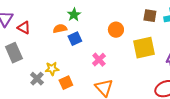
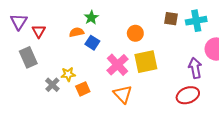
red triangle: (24, 28) -> (39, 31), turned 32
blue square: (75, 39) -> (92, 43), turned -32
yellow square: (144, 48) -> (146, 62), moved
pink cross: (99, 60) -> (117, 65), size x1.5

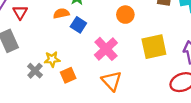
yellow square: (146, 62) -> (154, 47), moved

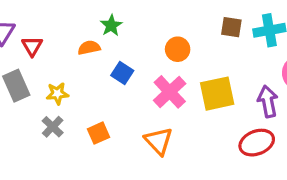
blue square: (78, 25) -> (122, 73), moved
pink cross: (106, 49) -> (170, 92), moved
yellow star: (52, 59) -> (57, 94), moved

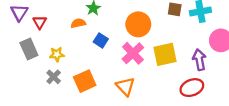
orange circle: (178, 49) -> (138, 24), size x1.5
orange square: (99, 133) -> (85, 81), size x1.5

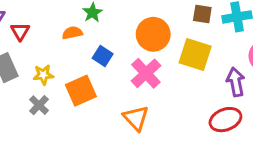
yellow square: (165, 54) -> (195, 55), moved, turned 30
orange square: (85, 81) -> (81, 91), moved

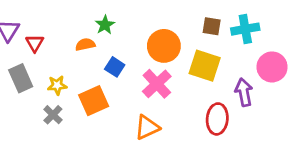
orange triangle: (136, 118) -> (147, 127), turned 48
red ellipse: (225, 120) -> (217, 119), moved, turned -64

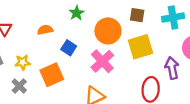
green star: (105, 25) -> (77, 13), moved
brown square: (212, 26) -> (137, 15), moved
yellow square: (205, 66) -> (141, 47), turned -35

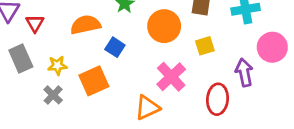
orange semicircle: (45, 30) -> (85, 25), size x1.5
yellow square: (141, 47) -> (205, 46), size x0.6
pink cross: (102, 61) -> (171, 77), moved

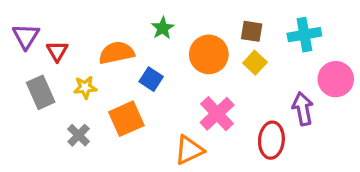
yellow square: (205, 46) -> (255, 63), moved, turned -30
yellow star: (57, 65) -> (85, 87), moved

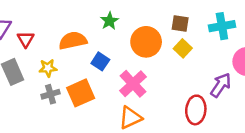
purple arrow: (303, 109) -> (221, 85), turned 45
pink cross: (217, 114) -> (133, 84), moved
gray cross: (79, 135) -> (51, 94), moved, turned 30

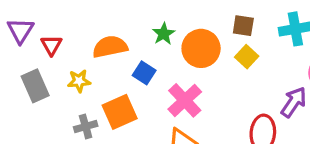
green star: (109, 21) -> (164, 34), moved
gray cross: (51, 94) -> (86, 126), moved

